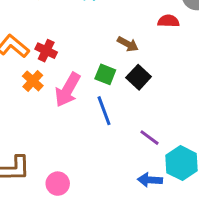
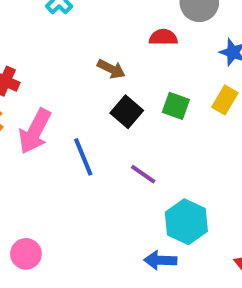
green square: (105, 74) -> (176, 106), moved
purple line: (150, 138) -> (143, 174), moved
blue arrow: (150, 180) -> (160, 260), moved

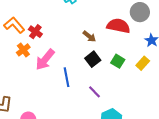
red semicircle: (163, 37) -> (118, 26), size x1.6

